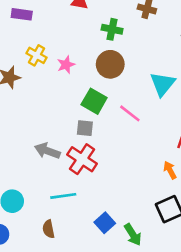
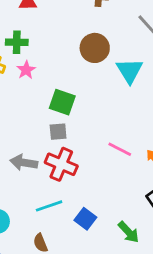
green cross: (112, 29) -> (17, 42), moved
brown circle: (110, 64) -> (95, 48), moved
pink line: (130, 113) -> (120, 149), moved
blue square: (105, 223) -> (85, 219), moved

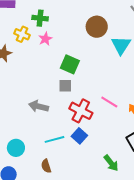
red cross: (61, 164) -> (81, 111), moved
blue square: (85, 219) -> (79, 136), moved

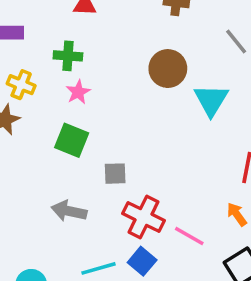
yellow cross: (22, 34) -> (21, 85), moved
green square: (70, 64) -> (72, 140), moved
pink line: (109, 102) -> (189, 236), moved

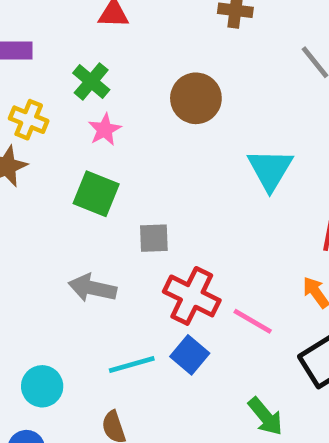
green cross: (68, 56) -> (91, 81), turned 36
brown circle: (168, 69) -> (196, 98), moved
cyan triangle: (211, 100) -> (270, 169), moved

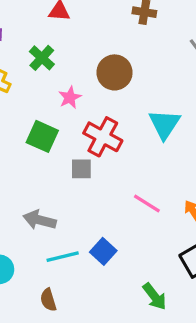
pink star: (105, 130) -> (70, 97), moved
gray arrow: (92, 288) -> (40, 220), moved
red cross: (192, 296) -> (103, 137), moved
pink line: (253, 321) -> (147, 203), moved

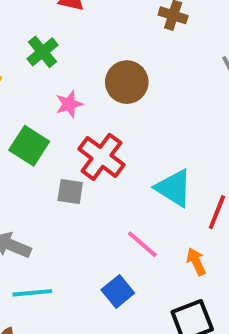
cyan triangle: (164, 124) -> (174, 188), moved, turned -40
blue square: (103, 251) -> (118, 291), moved

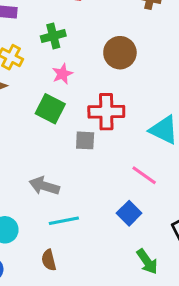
green cross: (43, 52) -> (53, 36), turned 30
pink star: (69, 104) -> (62, 74), moved
red cross: (101, 157) -> (106, 112), turned -32

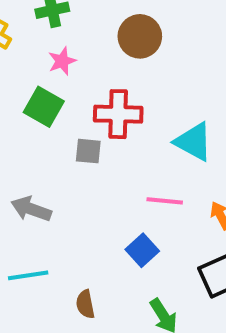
pink line: (144, 175) -> (165, 201), turned -32
cyan line: (64, 221) -> (28, 275), moved
brown semicircle: (49, 260) -> (85, 304), moved

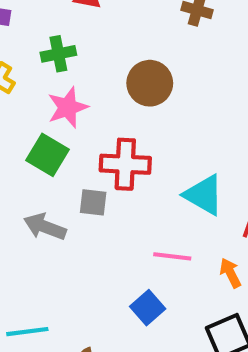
pink star: (62, 61) -> (68, 107), size x1.4
gray arrow: (31, 209) -> (45, 227), moved

